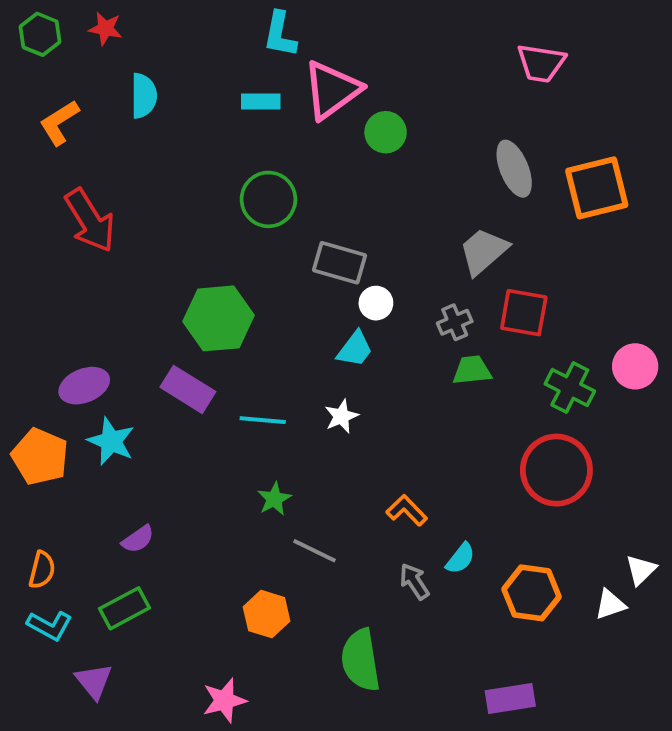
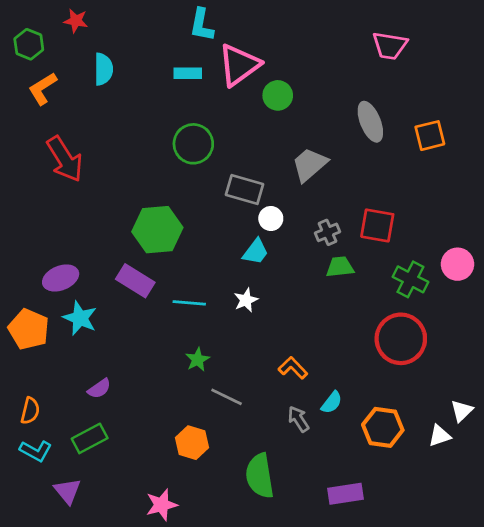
green hexagon: (40, 34) -> (29, 44), moved
orange square: (597, 188) -> (430, 136), size x0.7
gray trapezoid: (483, 251) -> (310, 165), moved
purple rectangle: (510, 698) -> (345, 494), moved

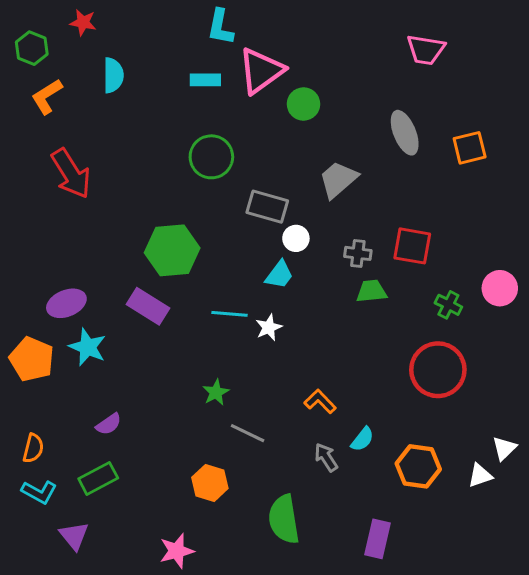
gray cross: (327, 232) -> (358, 253), turned 30
green cross: (410, 279) -> (448, 305), size x0.7
cyan line: (189, 303) -> (230, 314), moved
purple rectangle: (345, 494) -> (377, 539), turned -68

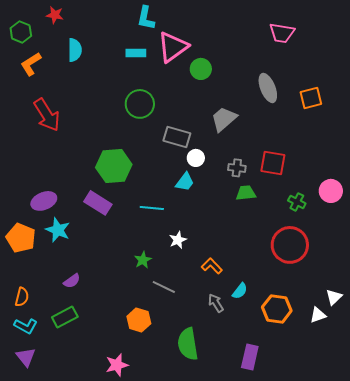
white star: (269, 327) -> (178, 240), moved
purple triangle: (74, 536) -> (26, 357), moved

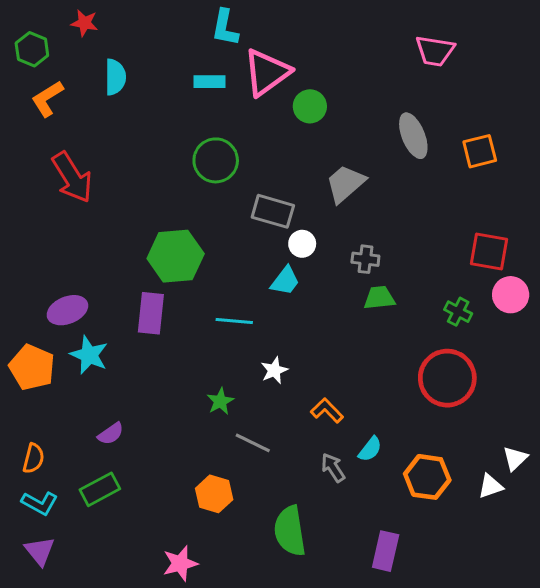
red square: (273, 163) -> (489, 251), moved
purple rectangle: (98, 203) -> (151, 313), turned 64

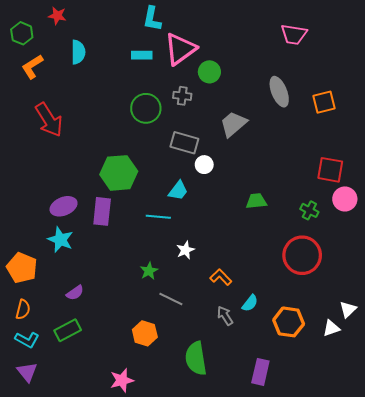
gray cross: (365, 259) -> (182, 96), moved
cyan trapezoid: (285, 281) -> (178, 191), moved
purple ellipse: (67, 310) -> (64, 206), moved
orange pentagon: (32, 367) -> (22, 268), moved

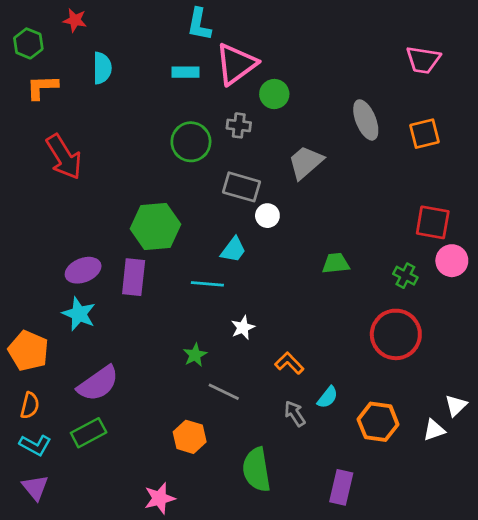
pink trapezoid: (294, 34) -> (423, 60), moved
orange L-shape: (32, 67) -> (42, 87), turned 30
purple semicircle: (75, 293) -> (98, 384), size x1.8

